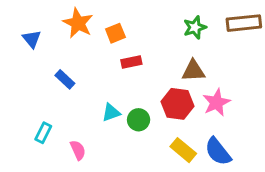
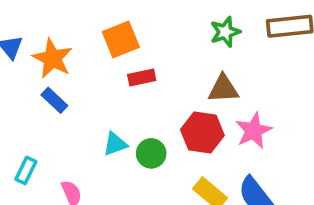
orange star: (78, 23) -> (52, 58), moved
orange square: (115, 33) -> (121, 39), size x1.4

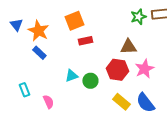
green star: (225, 32) -> (138, 17), moved
cyan rectangle: (26, 170) -> (24, 90), turned -48

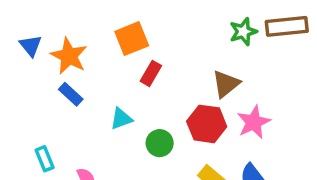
red rectangle: (85, 41) -> (151, 73), turned -48
brown triangle: (128, 47) -> (226, 84), turned -36
cyan triangle: (71, 76) -> (121, 119), moved

